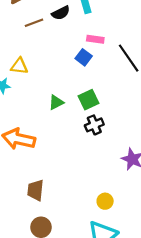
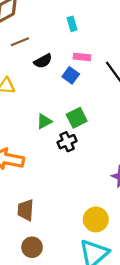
black semicircle: (61, 13) -> (43, 61), moved
black cross: (94, 125) -> (67, 142), moved
yellow circle: (105, 201) -> (96, 219), size x1.5

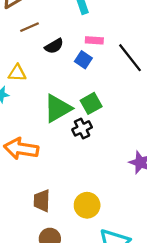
green triangle: (44, 121) -> (58, 108), size x1.8
yellow circle: (96, 219) -> (87, 205), moved

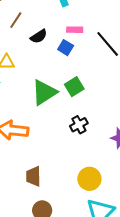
brown line: (30, 27) -> (16, 20), turned -30
black cross: (82, 128) -> (79, 125), moved
yellow circle: (87, 205) -> (89, 179), moved

